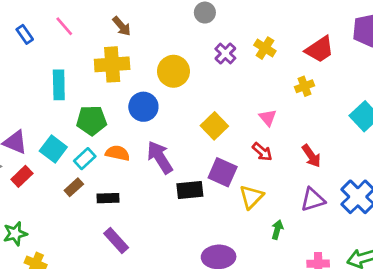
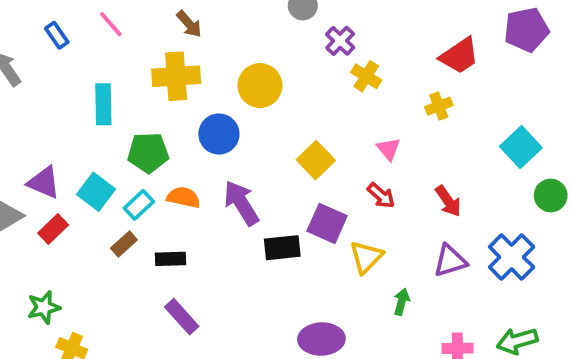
yellow cross: (265, 48) -> (366, 76), moved
purple cross: (225, 54) -> (340, 41), moved

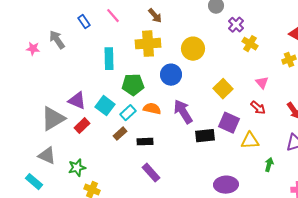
yellow triangle: (366, 257) -> (250, 141), turned 42

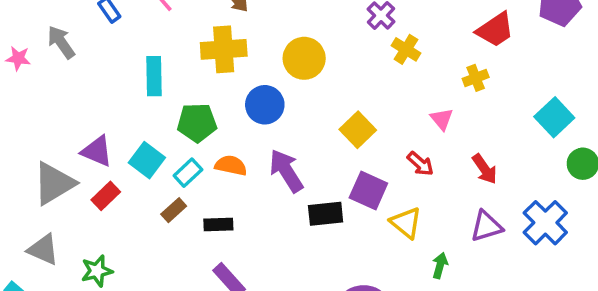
pink triangle: (262, 83) -> (442, 119), moved
yellow triangle: (250, 141) -> (406, 223), turned 42

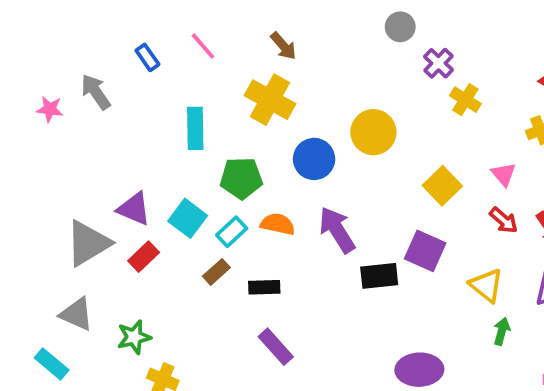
yellow cross: (224, 49) -> (270, 100), turned 33
yellow circle: (304, 58) -> (373, 132), moved
yellow square: (358, 130) -> (442, 186), moved
red arrow: (420, 164) -> (504, 220), moved
yellow triangle: (406, 223) -> (486, 285), moved

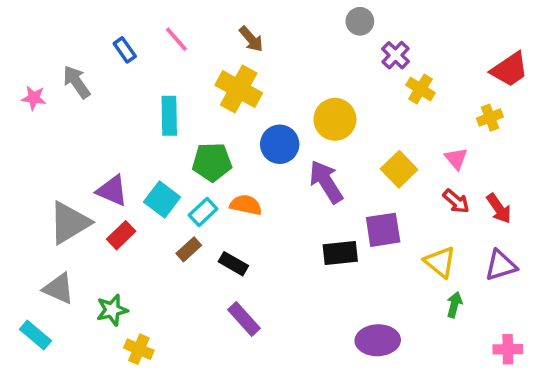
purple arrow: (337, 230) -> (326, 182), moved
purple square: (425, 251) -> (383, 230), turned -33
black rectangle: (264, 287) -> (233, 264), turned 32

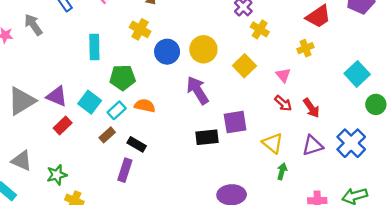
yellow cross: (239, 89) -> (140, 29), size x0.7
blue circle: (280, 144) -> (167, 52), moved
yellow square: (399, 169) -> (244, 66), moved
gray triangle: (69, 223) -> (22, 101), moved
purple rectangle: (244, 319) -> (125, 170), moved, turned 60

